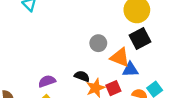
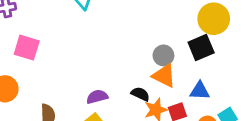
black square: (140, 38) -> (201, 48), moved
orange triangle: (120, 57) -> (164, 76), moved

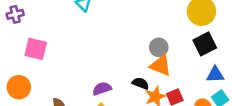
black square: (201, 48) -> (205, 44), moved
blue triangle: (200, 91) -> (215, 75), moved

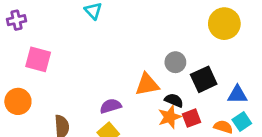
black square: (205, 44) -> (204, 79), moved
orange triangle: (161, 65) -> (147, 84), moved, turned -35
black semicircle: (140, 83) -> (174, 100), moved

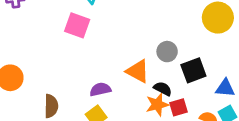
pink square: (38, 59) -> (77, 25), moved
orange triangle: (147, 84) -> (138, 71), turned 35

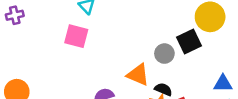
black square: (193, 70) -> (189, 41), moved

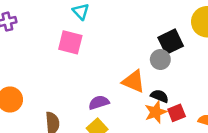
black square: (189, 41) -> (171, 42), moved

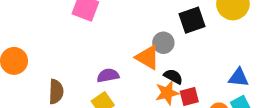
gray circle: (160, 60) -> (163, 43), moved

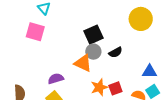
black square: (192, 20) -> (93, 35), moved
black semicircle: (173, 76) -> (115, 52), moved, turned 128

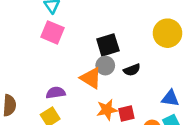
pink square: (35, 32) -> (52, 32), moved

